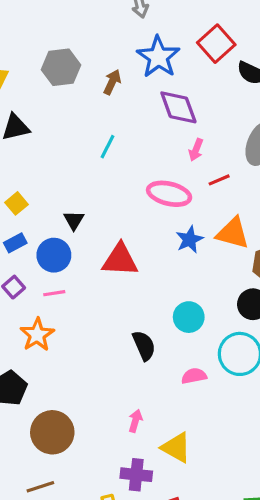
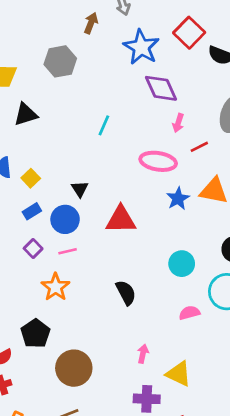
brown arrow: (112, 82) -> (91, 23), moved
black semicircle: (144, 345) -> (126, 293), moved

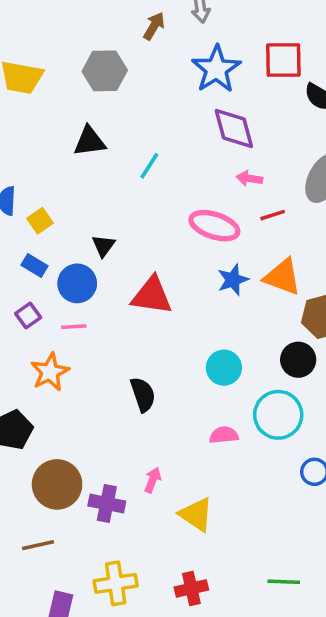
red square: (189, 33) -> (283, 60), turned 36
black triangle: (26, 114) -> (90, 141), moved
pink arrow: (178, 123) -> (249, 178), turned 72
blue rectangle: (32, 211) -> (35, 265), turned 54
purple cross: (147, 399) -> (107, 503), moved

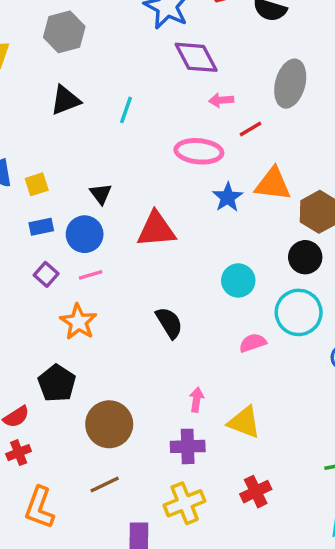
yellow square: (40, 221) -> (37, 184), turned 30
blue rectangle: (35, 265) -> (41, 227), turned -30
purple cross: (107, 503) -> (188, 446), moved

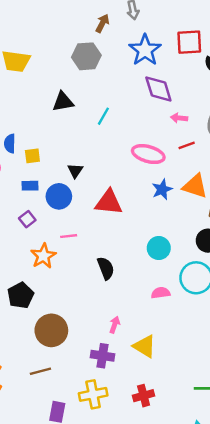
gray hexagon: (64, 32) -> (86, 56), moved
pink arrow: (221, 100) -> (179, 118), moved
pink line: (91, 275) -> (69, 236), moved

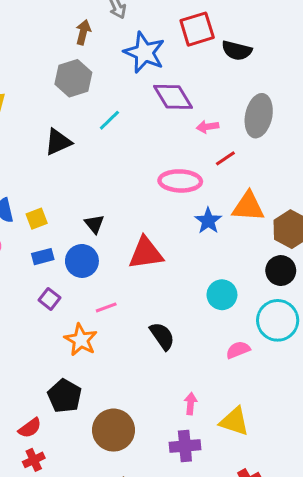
cyan line: (103, 116) -> (109, 120), moved, turned 30

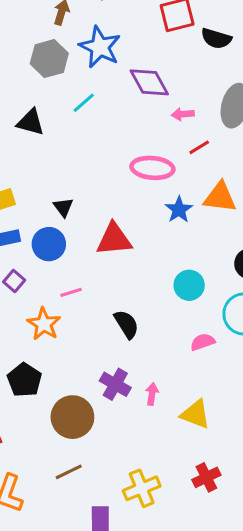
blue star: (144, 53) -> (100, 47), moved
black triangle: (58, 142) -> (31, 122), turned 36
purple cross: (185, 446) -> (115, 384), moved, turned 32

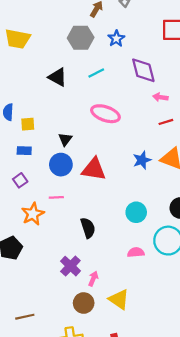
blue star: (100, 47) -> (116, 39), size x0.6
pink ellipse: (152, 168) -> (105, 114), moved
blue circle: (49, 244) -> (61, 165), moved
brown circle: (72, 417) -> (84, 303), moved, size x0.7

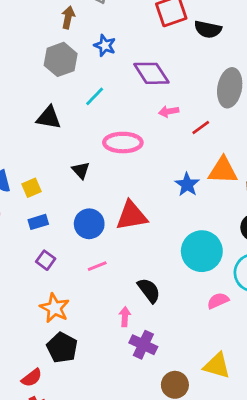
pink arrow: (160, 97) -> (169, 111), moved
black triangle: (65, 139) -> (81, 170), moved
cyan circle: (136, 212) -> (202, 251), size x1.5
orange star: (33, 214) -> (55, 308), moved
pink arrow: (93, 279) -> (125, 317), moved

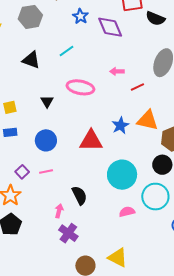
gray hexagon: (61, 59) -> (30, 17), moved
purple diamond: (151, 73) -> (110, 27), moved
red triangle: (132, 216) -> (91, 141), moved
purple square: (46, 260) -> (22, 172), moved

